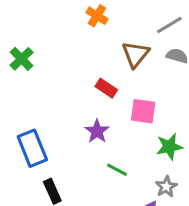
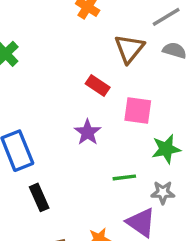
green line: (117, 170) -> (124, 177), moved, turned -35
gray star: (166, 187) -> (163, 192), turned 30

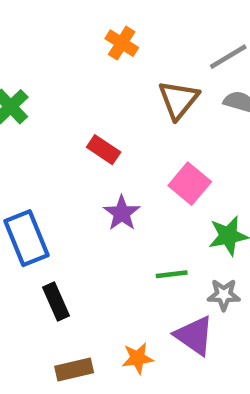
red rectangle: (98, 85) -> (104, 150), moved
pink square: (138, 111) -> (190, 184), turned 32

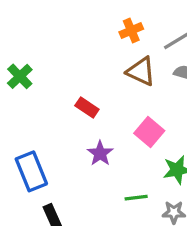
orange cross: (122, 43) -> (131, 30), moved, turned 35
brown triangle: (178, 100) -> (141, 71), turned -44

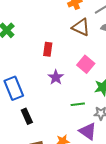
red rectangle: (87, 107) -> (48, 49), turned 64

